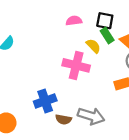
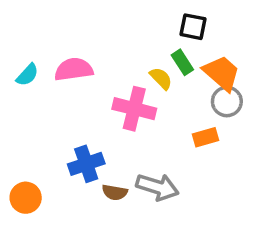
pink semicircle: (74, 21) -> (74, 69), moved, size x1.5
black square: (105, 21) -> (193, 27), moved

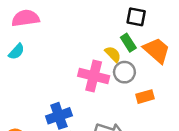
pink semicircle: (74, 69) -> (26, 18), moved
gray circle: (227, 102) -> (124, 72), moved

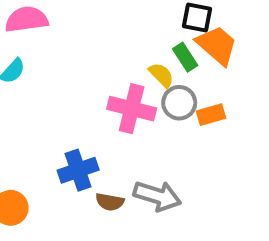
orange trapezoid: (157, 50) -> (217, 45), moved
orange rectangle: (145, 97) -> (211, 115), moved

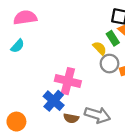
pink cross: (132, 109) -> (68, 81), moved
blue cross: (78, 170) -> (54, 101), turned -30

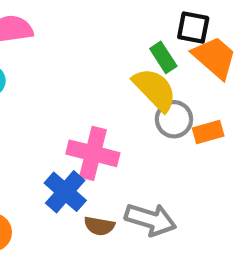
green rectangle: (113, 38) -> (163, 57), moved
yellow semicircle: (100, 48) -> (155, 89), size x1.6

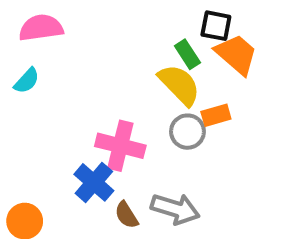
gray circle: (174, 119) -> (187, 132), moved
orange rectangle: (208, 132) -> (216, 115), moved
brown semicircle: (99, 226) -> (126, 215), turned 48

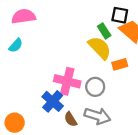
gray circle: (187, 132) -> (95, 87), moved

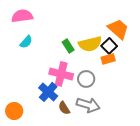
black square: (120, 15) -> (109, 46), moved, turned 35
green rectangle: (104, 31) -> (68, 46), moved
cyan semicircle: (16, 45) -> (26, 42), moved
yellow semicircle: (100, 48) -> (90, 44), turned 120

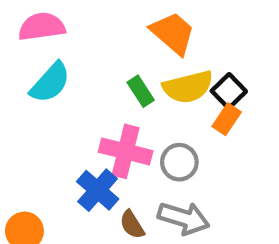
orange trapezoid: (118, 29) -> (173, 33), moved
cyan semicircle: (26, 42) -> (50, 83), size x1.5
orange rectangle: (108, 59) -> (227, 119), turned -40

